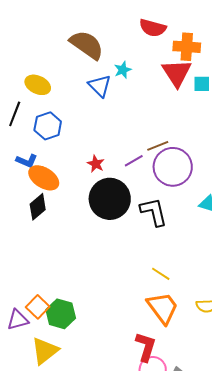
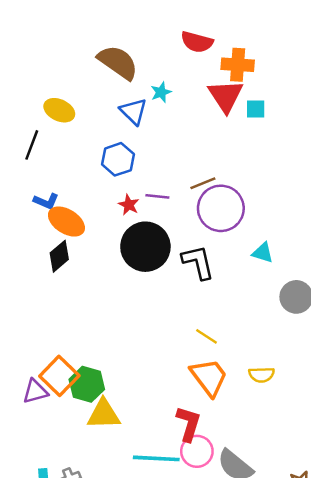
blue hexagon: (48, 126) -> (118, 159), moved
purple line: (134, 161) -> (157, 196), moved, turned 36
orange square: (38, 307) -> (59, 376), size x1.4
yellow triangle: (45, 351) -> (104, 414), moved, turned 36

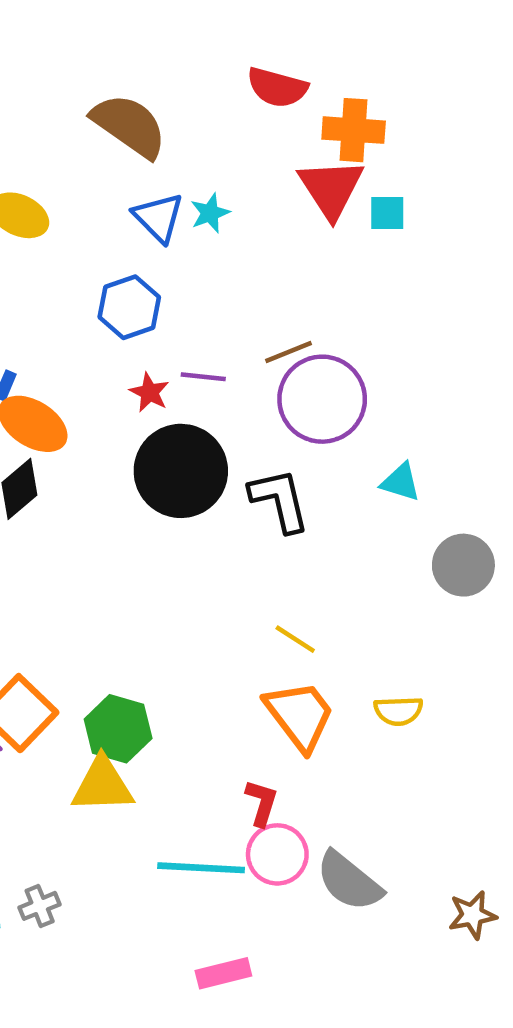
cyan star: (161, 92) -> (210, 213), moved
green hexagon: (87, 384) -> (118, 729), moved
red L-shape: (189, 424) -> (262, 803), size x0.7

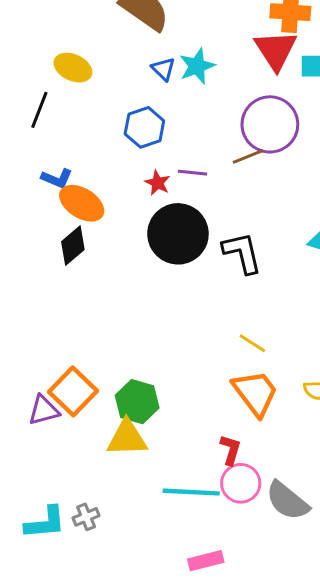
cyan star: (210, 213) -> (197, 66), size x1.4
blue triangle: (158, 218) -> (163, 69), size x0.7
purple circle: (322, 399) -> (270, 124), moved

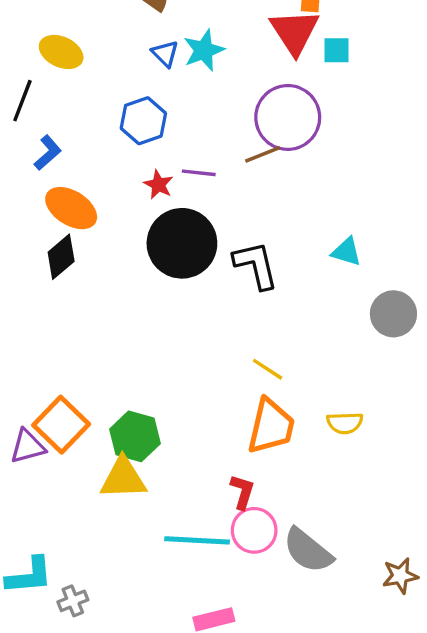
blue L-shape: (57, 178) -> (48, 153), moved, turned -64
orange trapezoid: (255, 393) -> (271, 426), turned 50
gray cross: (86, 517) -> (73, 601), moved

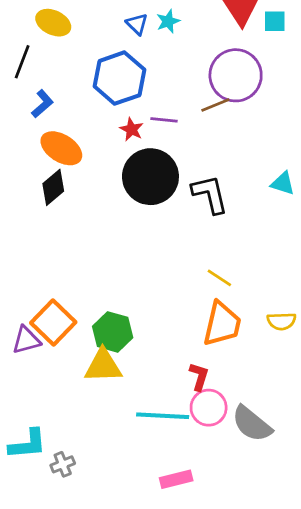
cyan star: (204, 50) -> (168, 21), size x0.7
blue hexagon: (143, 121) -> (119, 78), size x1.4

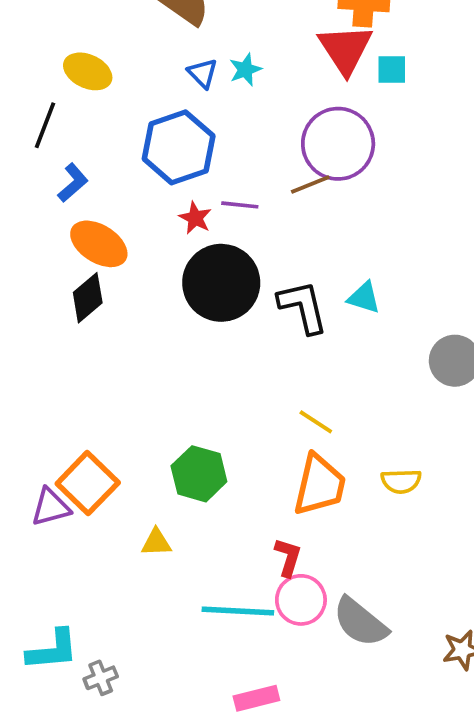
cyan triangle: (283, 183) -> (364, 298), moved
green hexagon: (113, 332) -> (199, 474), moved
yellow triangle: (103, 366) -> (156, 542), size x0.6

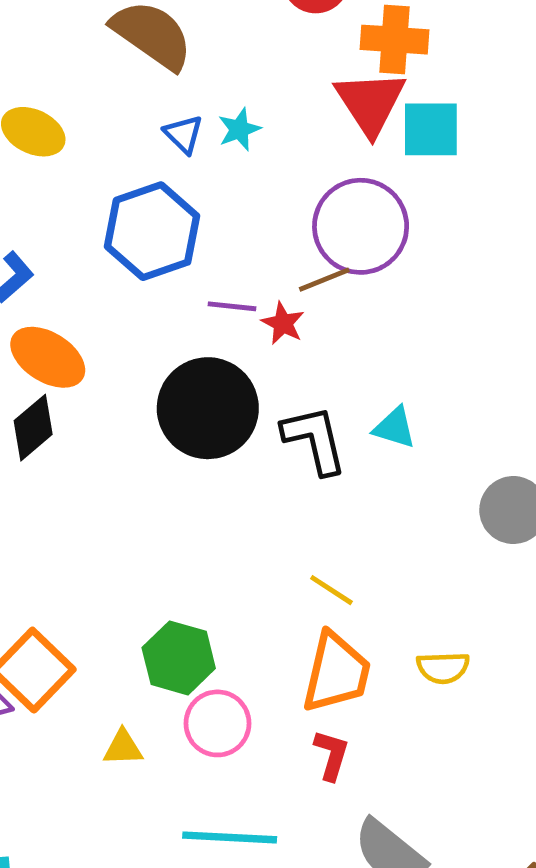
cyan square: (392, 70) -> (431, 129), size x1.5
red star: (195, 218) -> (283, 323), moved
red L-shape: (288, 557) -> (331, 755), moved
pink circle: (301, 600) -> (217, 723), moved

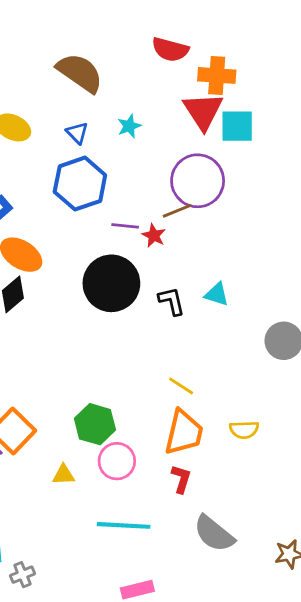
blue triangle: (184, 134) -> (77, 133), moved
black L-shape: (314, 440) -> (172, 301), size x0.7

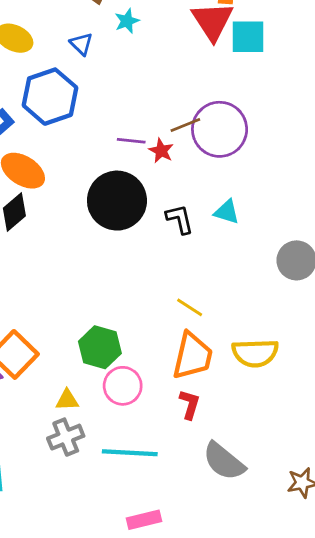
cyan star: (129, 126) -> (127, 21), moved
purple circle: (198, 181) -> (220, 129), moved
blue hexagon: (80, 184) -> (50, 97), moved
yellow semicircle: (244, 430) -> (255, 353), size x1.5
gray cross: (23, 575) -> (66, 437), moved, size x1.4

